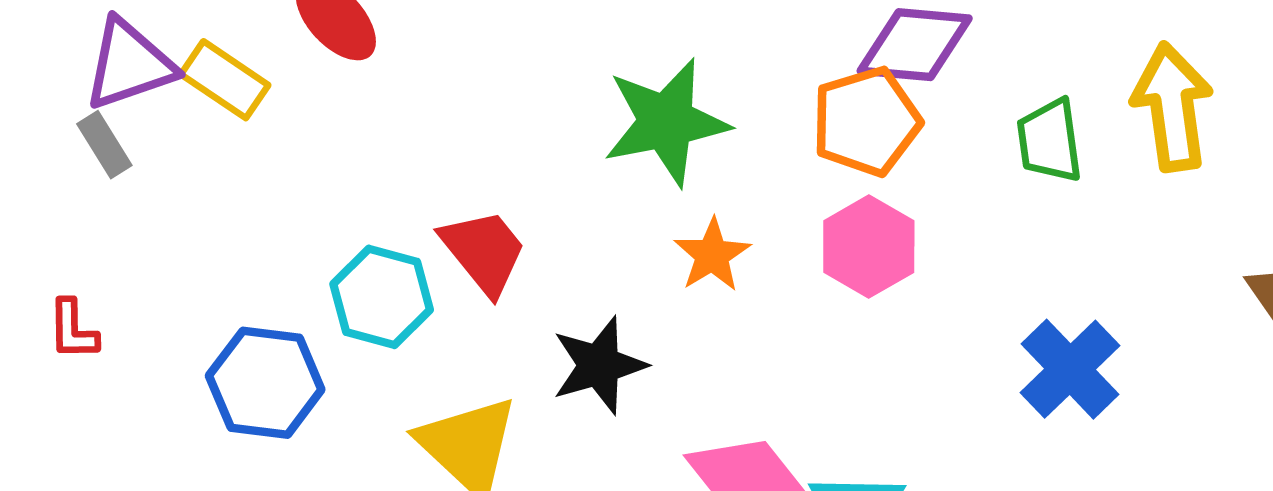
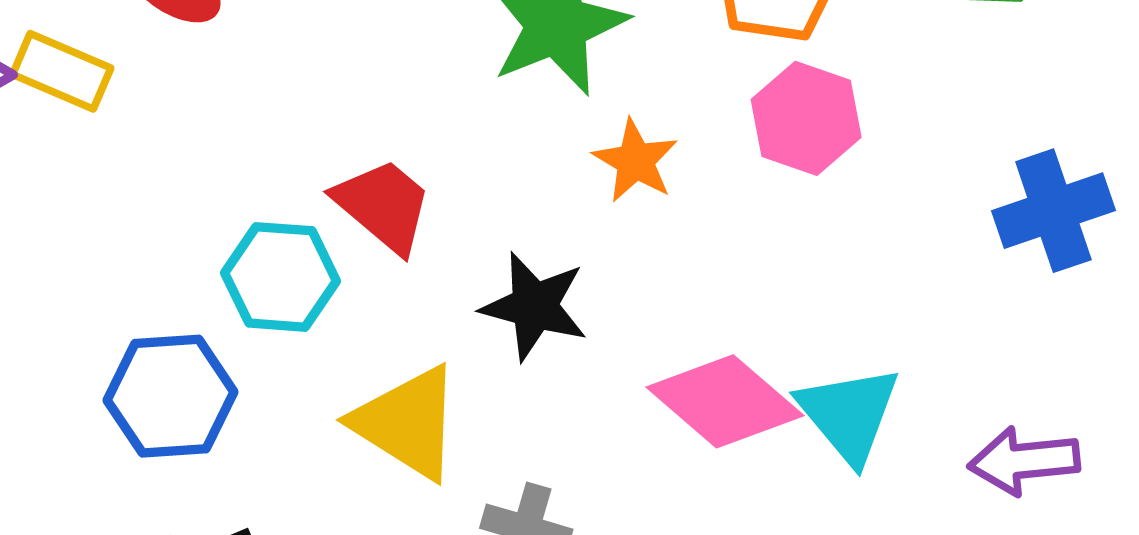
black star: (599, 365) -> (534, 306), turned -30
blue cross: (1070, 369) -> (1053, 211), turned 36

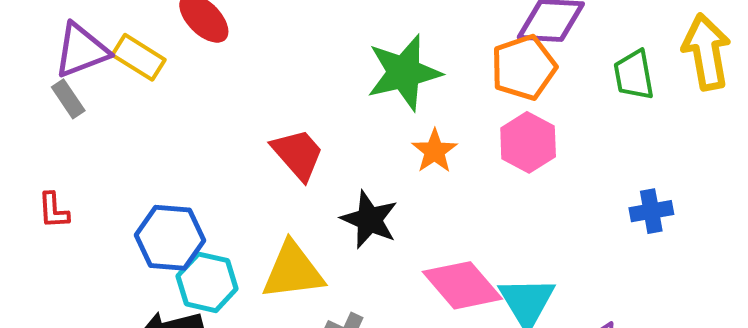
blue cross: (1053, 211) -> (651, 211), size x0.7
cyan hexagon: (280, 277) -> (207, 282), moved
yellow triangle: (407, 423) -> (293, 271), turned -48

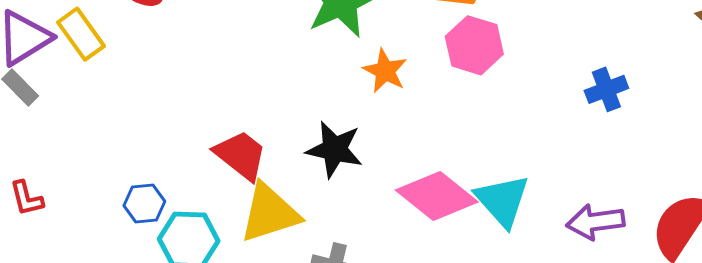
yellow rectangle: (139, 57) -> (81, 34), turned 33
red trapezoid: (298, 154) -> (241, 155), moved
blue hexagon: (170, 238) -> (144, 203), size x0.6

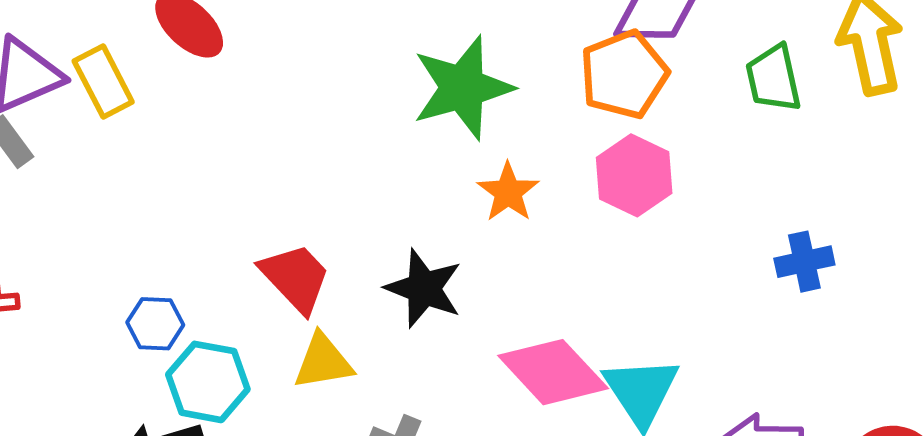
yellow triangle: (270, 213) -> (323, 362), size x0.7

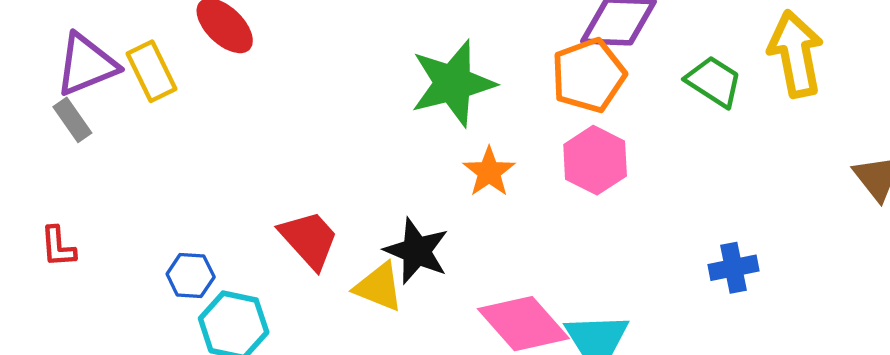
green trapezoid: (773, 78) -> (714, 81), turned 134
blue cross: (804, 262) -> (734, 268), moved
yellow triangle: (323, 362) -> (379, 287), moved, turned 30

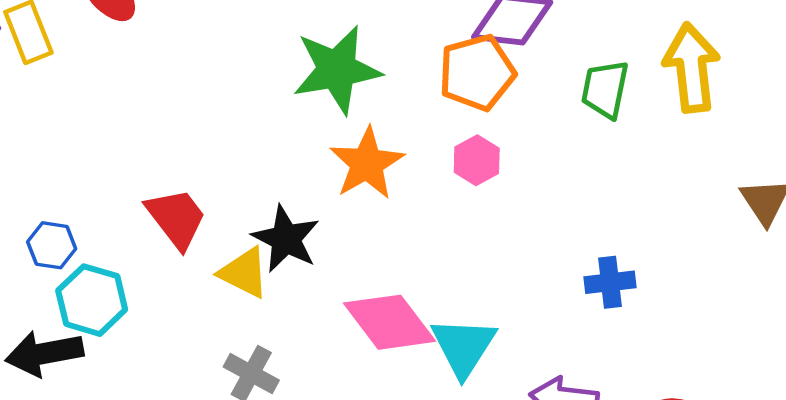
green trapezoid: (714, 81) -> (605, 89), turned -116
pink hexagon: (595, 160) -> (477, 160), size x0.7
orange star: (489, 172) -> (367, 163), size x1.4

